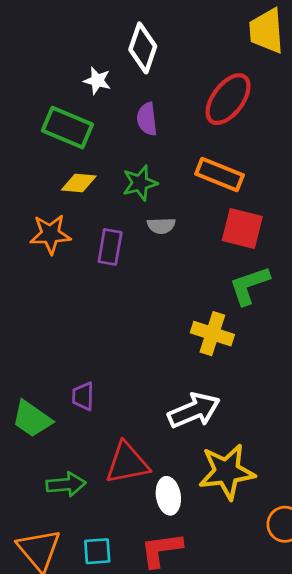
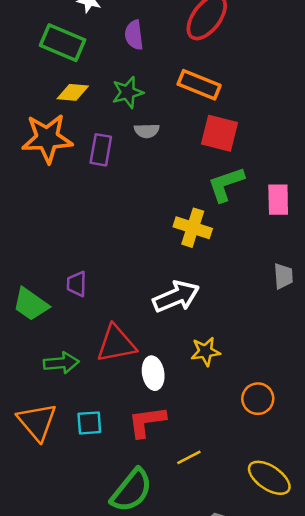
orange star: (50, 234) -> (47, 138), size x1.4
yellow star: (227, 472) -> (205, 351), size x0.6

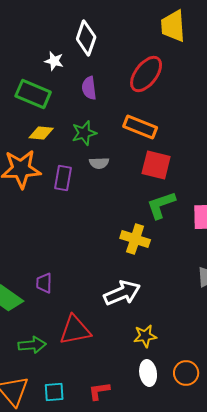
white ellipse: (153, 373) -> (148, 373), moved
red L-shape: (147, 422) -> (99, 391), size x0.7

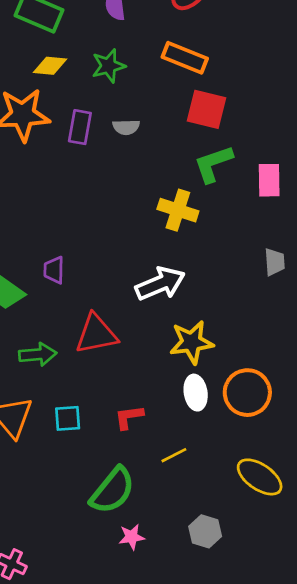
gray semicircle: (99, 163) -> (126, 127), moved
yellow star: (145, 336) -> (192, 342), size x1.4
orange circle: (186, 373) -> (247, 393), size x1.4

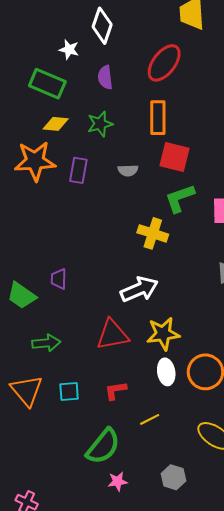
orange rectangle: (185, 58) -> (158, 118), turned 68
gray semicircle: (126, 127) -> (128, 170), moved
red triangle: (96, 334) -> (112, 335), moved

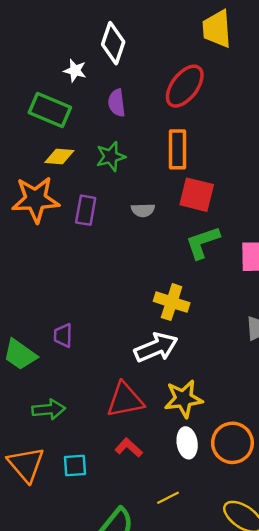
yellow cross: (153, 233) -> (172, 302), moved
red L-shape: (116, 391) -> (129, 448), moved, turned 50

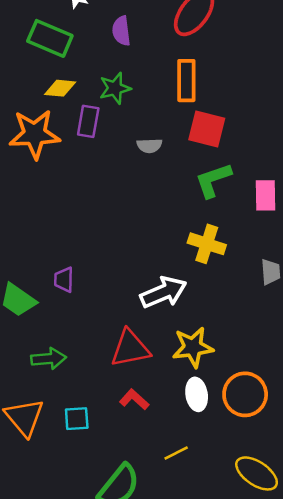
purple rectangle: (86, 210) -> (88, 121), moved
yellow cross: (172, 302) -> (207, 244), moved

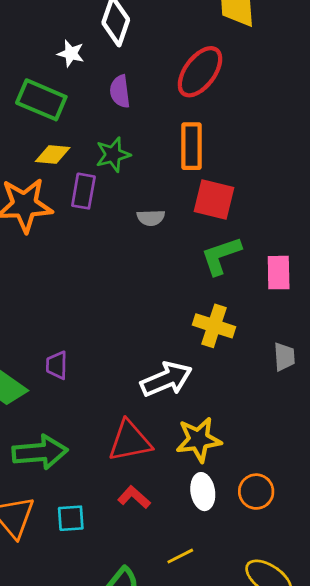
green arrow: (49, 359) -> (40, 452), size x1.4
orange circle: (245, 394) -> (256, 492), size x0.7

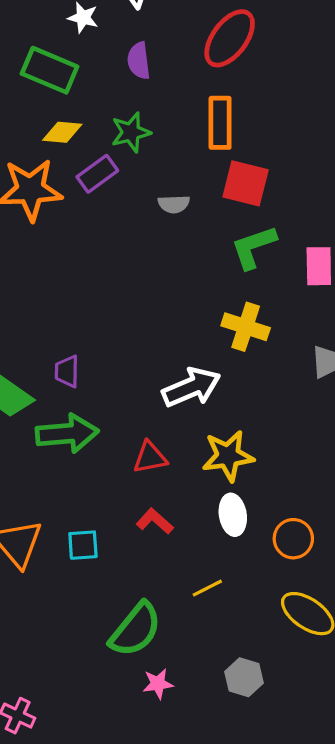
purple rectangle: (83, 191) -> (97, 174), turned 44
red triangle: (130, 441) -> (150, 457), size x0.7
green arrow: (40, 452) -> (67, 434), moved
orange circle: (256, 492) -> (293, 539), moved

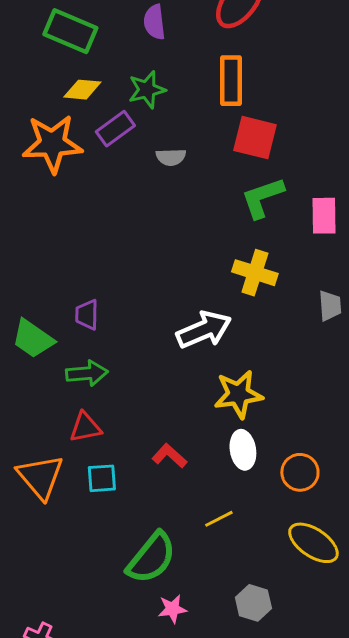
gray semicircle: (174, 204) -> (171, 157), moved
green arrow: (67, 434) -> (87, 373), size x0.7
red triangle: (150, 457) -> (85, 427), moved

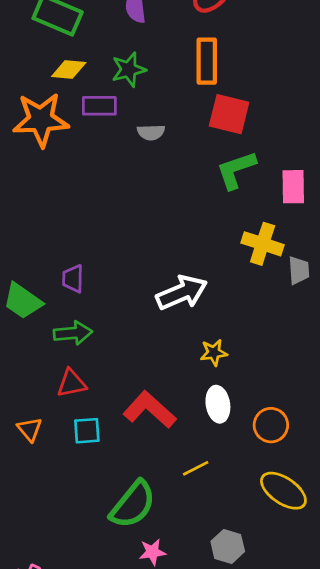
purple rectangle: (115, 129) -> (99, 106), turned 36
yellow cross: (255, 273) -> (263, 244), moved
yellow star: (238, 394) -> (214, 353), size x0.6
red L-shape: (169, 456) -> (150, 410), size x1.6
orange triangle: (40, 477) -> (30, 429), size x0.6

